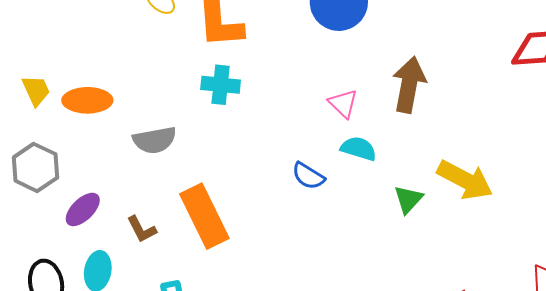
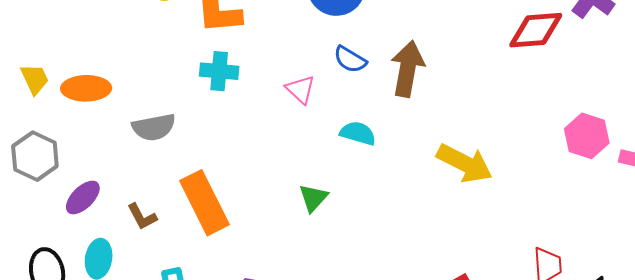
pink triangle: (343, 103) -> (300, 89), moved
blue semicircle: (308, 176) -> (350, 59), moved
green triangle: (408, 199) -> (313, 198), moved

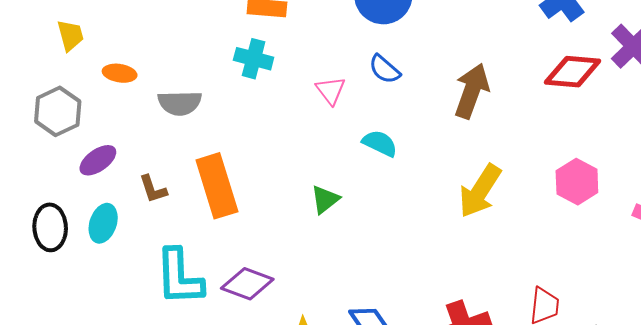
brown arrow: (408, 69) -> (472, 91), moved
orange ellipse: (86, 88) -> (120, 73), moved, size x0.7
pink hexagon: (587, 136) -> (577, 182), moved
yellow arrow: (465, 163) -> (480, 191), turned 86

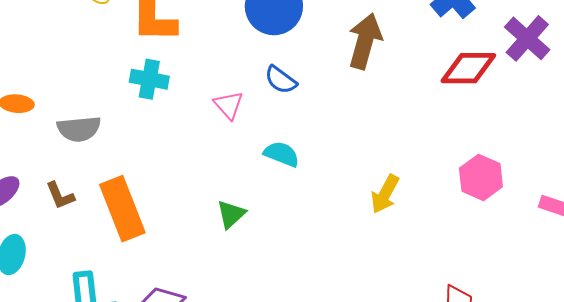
brown arrow: (472, 91) -> (365, 41), moved
brown L-shape: (153, 189) -> (60, 196), moved
yellow arrow: (480, 191) -> (385, 194), size x0.7

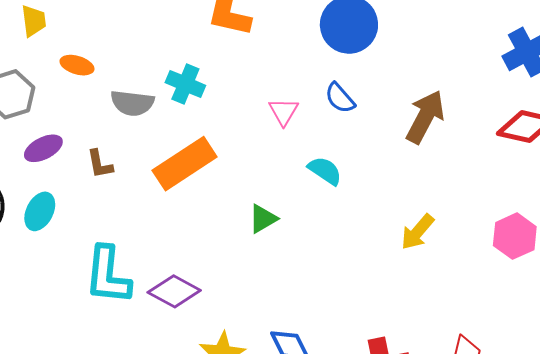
brown arrow: (365, 41) -> (425, 117), moved
cyan cross: (149, 79) -> (185, 84), moved
orange rectangle: (122, 209) -> (185, 164), moved, turned 66

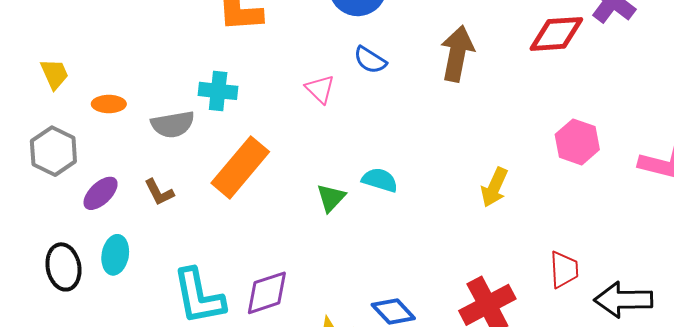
cyan semicircle: (325, 171) -> (380, 180), moved
yellow arrow: (417, 232) -> (494, 187), moved
purple diamond: (174, 291) -> (267, 293), turned -30

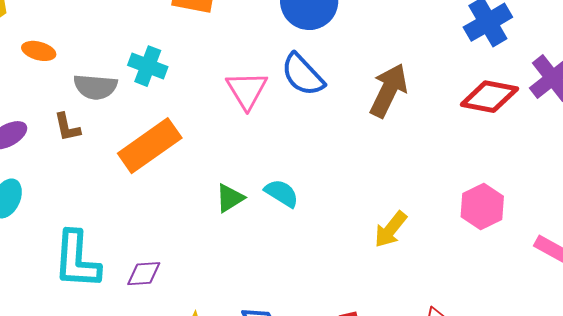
blue semicircle: (370, 60) -> (303, 75), size x1.4
pink triangle: (320, 89) -> (247, 90), size x1.4
brown L-shape: (159, 192) -> (67, 127), moved
purple diamond: (267, 293) -> (144, 274), size x0.7

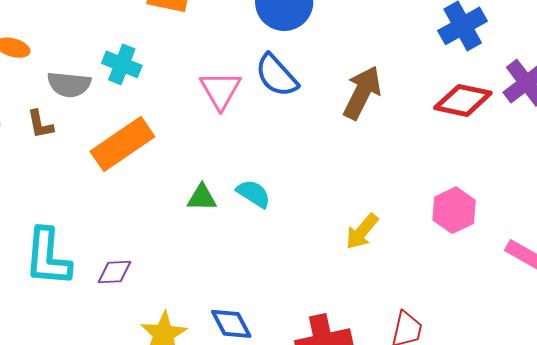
green triangle: (230, 198) -> (202, 198), turned 32

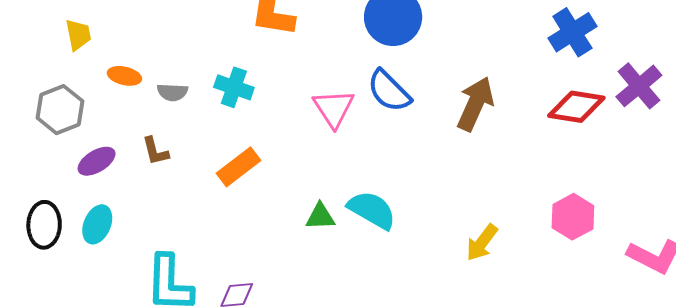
gray semicircle: (69, 84) -> (172, 92), moved, size x0.7
orange rectangle: (122, 144) -> (238, 167), size x0.7
cyan semicircle: (254, 194) -> (372, 210), size x1.4

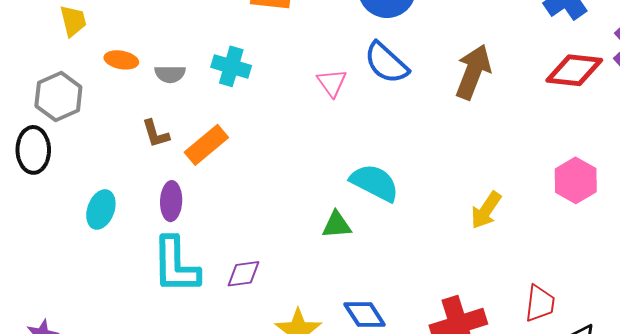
pink triangle: (334, 108) -> (332, 83), size x0.7
purple ellipse: (97, 161) -> (171, 201), moved, turned -54
orange rectangle: (238, 167) -> (206, 145), moved
green triangle: (320, 217) -> (337, 225), moved
black ellipse: (44, 225) -> (33, 150), moved

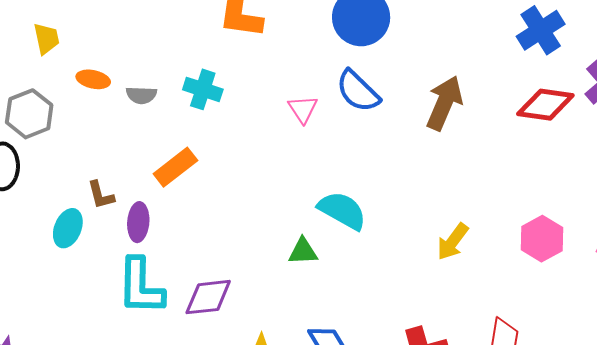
brown L-shape: (156, 134) -> (101, 195), moved
pink hexagon: (576, 180) -> (542, 239), moved
purple diamond: (243, 274) -> (208, 297), size x1.4

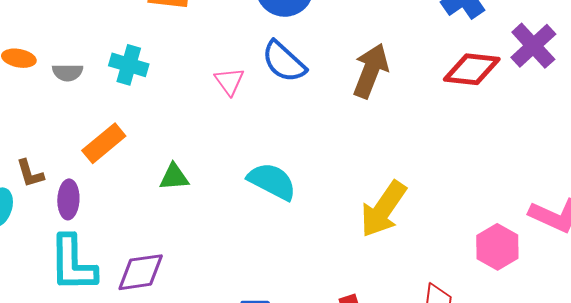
pink hexagon: (542, 239) -> (497, 247), moved
yellow arrow: (453, 242) -> (383, 209), size x1.5
green triangle: (303, 251) -> (174, 177), moved

